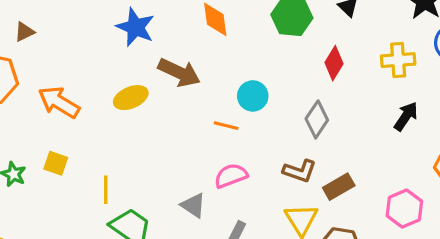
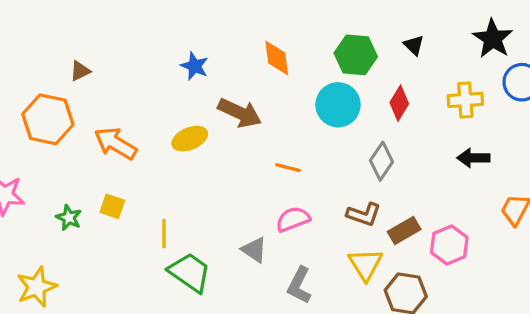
blue star: (135, 27) -> (195, 66), size x0.7
cyan circle: (253, 96) -> (338, 105), moved, size x1.4
black arrow: (406, 116) -> (473, 158), turned -124
pink hexagon: (404, 209) -> (449, 245), moved

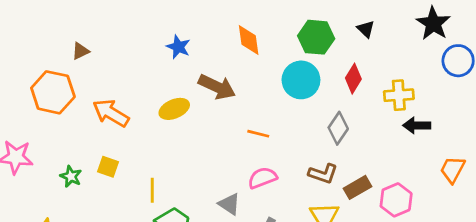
yellow cross: (465, 100) -> (399, 95), moved

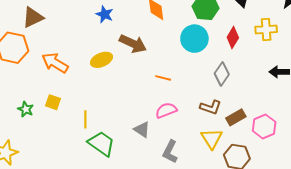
brown triangle: (80, 51) -> (33, 17), size x1.6
yellow cross: (399, 95) -> (266, 29), moved

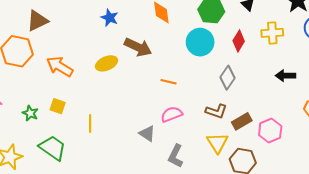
green trapezoid: (101, 144) -> (53, 148), moved

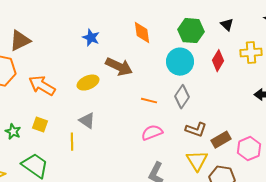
gray diamond: (228, 78) -> (182, 97), moved
gray triangle: (147, 134) -> (87, 121), moved

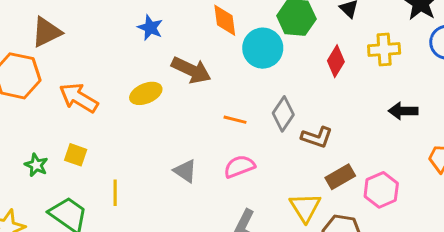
cyan circle: (180, 62) -> (263, 48), moved
gray triangle: (87, 121) -> (185, 171), moved
brown L-shape: (196, 130) -> (317, 137), moved
yellow line: (72, 142) -> (115, 193), moved

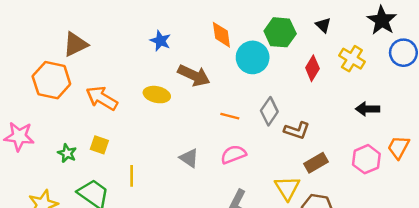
yellow cross: (384, 50) -> (352, 59), turned 35
yellow ellipse: (146, 93) -> (157, 95), turned 35
pink hexagon: (381, 190) -> (366, 159), moved

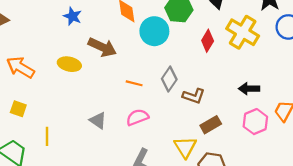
yellow cross: (352, 59) -> (243, 32), size x1.4
black arrow: (367, 109) -> (249, 89), moved

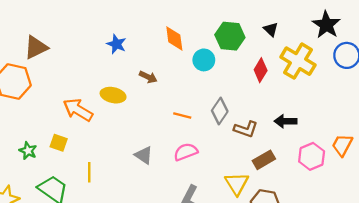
cyan circle: (154, 31) -> (204, 60), size x0.7
brown arrow: (102, 47) -> (148, 77), size x0.6
orange arrow: (20, 67) -> (78, 110), moved
black arrow: (249, 89) -> (285, 121), moved

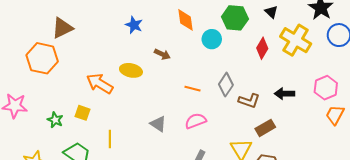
pink hexagon: (312, 156) -> (326, 88), moved

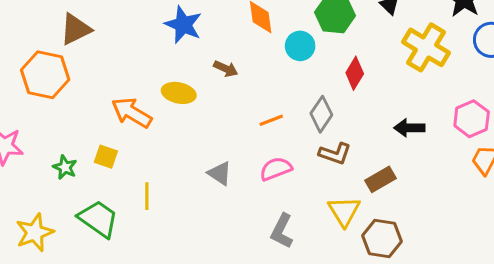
blue star: (134, 25) -> (183, 25), size x1.4
red diamond: (262, 48) -> (355, 73), moved
orange line: (193, 89) -> (271, 120), turned -35
brown L-shape: (249, 101) -> (335, 154), moved

